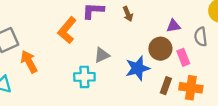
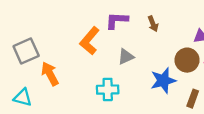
gray triangle: (102, 55) -> (126, 57), moved

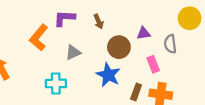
brown circle: (187, 60) -> (119, 47), moved
blue star: (163, 80) -> (108, 75), turned -30

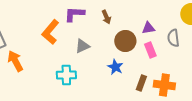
pink rectangle: (153, 64) -> (150, 50), moved
blue star: (108, 75) -> (115, 67), size x0.7

